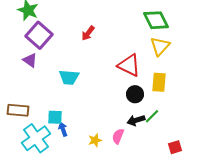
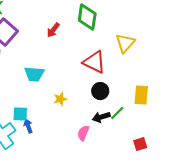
green diamond: (156, 20) -> (87, 17), moved, turned 36
yellow rectangle: (159, 82) -> (141, 95), moved
yellow star: (95, 140) -> (60, 99), moved

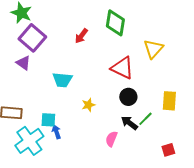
black arrow: (101, 117) -> (129, 123), turned 54

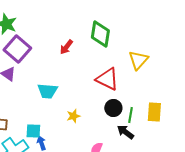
green line: (145, 119) -> (130, 115), moved, turned -35
black arrow: (129, 123) -> (125, 132), moved

